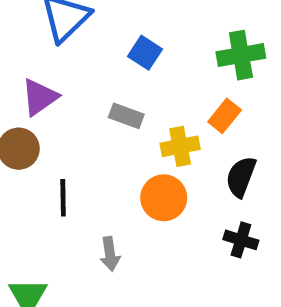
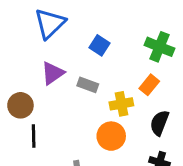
green cross: (241, 55) -> (159, 47), turned 32
purple triangle: (40, 97) -> (53, 73), moved
black line: (63, 198) -> (34, 136), moved

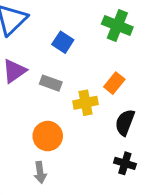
green cross: (159, 47) -> (117, 26), moved
orange circle: (111, 136) -> (48, 136), moved

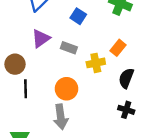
gray arrow: (40, 172) -> (61, 117), size x1.5

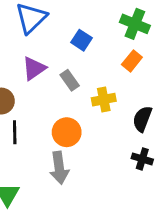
gray rectangle: (69, 48) -> (70, 80), turned 35
orange rectangle: (118, 48) -> (132, 61), moved

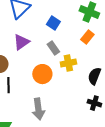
gray rectangle: (70, 80) -> (53, 48), moved
orange circle: (67, 132) -> (42, 74), moved

